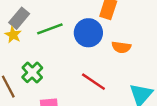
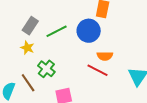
yellow star: (13, 35) -> (27, 48), moved
orange semicircle: (121, 47) -> (105, 56), moved

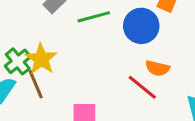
yellow star: (27, 48) -> (41, 59), moved, size x1.5
green cross: (46, 69) -> (18, 61), moved

